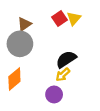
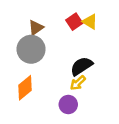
yellow triangle: (74, 19) -> (90, 22), turned -40

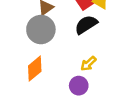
black semicircle: (81, 66) -> (86, 25), moved

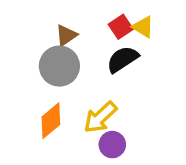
yellow arrow: (88, 64) -> (100, 117), moved, size x1.5

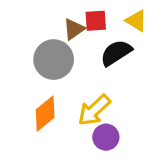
red square: (121, 27) -> (96, 21), moved, turned 30
brown triangle: (66, 35) -> (74, 29), moved

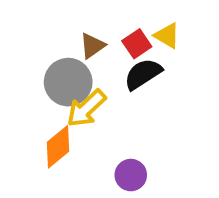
red square: (96, 21) -> (137, 44), moved, turned -30
yellow arrow: (94, 110) -> (86, 108), moved

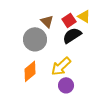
brown triangle: (92, 46) -> (47, 21), turned -40
yellow arrow: (86, 108) -> (61, 66), moved

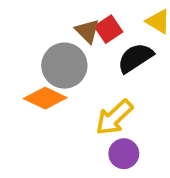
red square: (69, 20) -> (108, 29), moved
orange diamond: (30, 71) -> (45, 98), moved, turned 65

